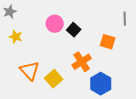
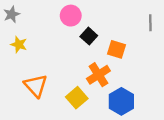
pink circle: (55, 24) -> (71, 16), moved
orange square: (108, 42) -> (117, 49), moved
yellow square: (54, 79) -> (77, 98), moved

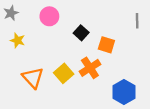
pink circle: (71, 16) -> (49, 16), moved
yellow square: (77, 98) -> (64, 73), moved
blue hexagon: (121, 101) -> (124, 92), moved

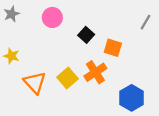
gray line: (137, 21) -> (145, 22), turned 32
yellow star: (18, 40) -> (12, 56), moved

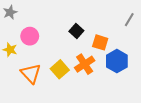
pink circle: (52, 17) -> (30, 36), moved
blue hexagon: (132, 98) -> (117, 61), moved

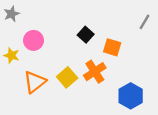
blue hexagon: (117, 61) -> (131, 96), moved
orange triangle: (31, 73) -> (35, 82), turned 35

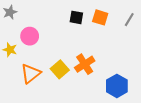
black square: (86, 35) -> (76, 17), moved, turned -32
orange square: (112, 47) -> (100, 17), moved

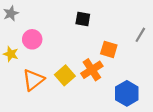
orange square: (100, 17) -> (109, 49), moved
gray line: (129, 20) -> (140, 35), moved

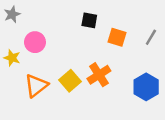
orange square: (109, 49) -> (117, 37), moved
blue hexagon: (127, 93) -> (146, 87), moved

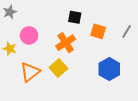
orange cross: (99, 75) -> (66, 43), moved
blue hexagon: (146, 87) -> (109, 69), moved

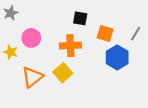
orange cross: (66, 43) -> (70, 46), turned 30
blue hexagon: (109, 69) -> (117, 57), moved

